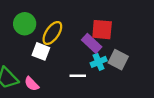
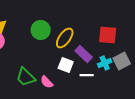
purple rectangle: (92, 43) -> (84, 54), moved
white square: (41, 51) -> (66, 65), moved
gray square: (118, 60) -> (122, 61), turned 36

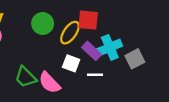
red square: (108, 35) -> (88, 20), moved
cyan cross: (105, 63) -> (110, 47), moved, size x1.5
pink semicircle: (47, 82) -> (49, 83), size x1.5

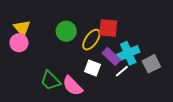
white line: (95, 75) -> (122, 71), moved, turned -40

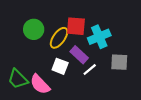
cyan cross: (128, 53) -> (99, 37), moved
gray square: (151, 64) -> (119, 62), turned 30

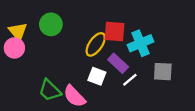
green circle: (34, 29) -> (51, 24), moved

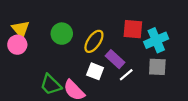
green circle: (51, 24) -> (62, 34), moved
red square: (115, 31) -> (133, 29), moved
cyan cross: (140, 43) -> (156, 40), moved

